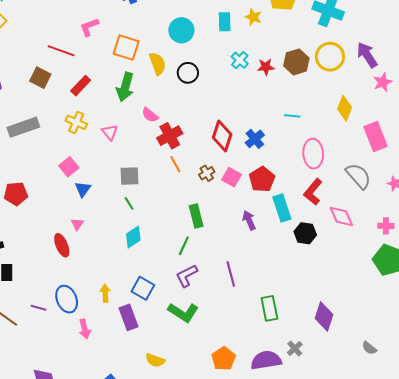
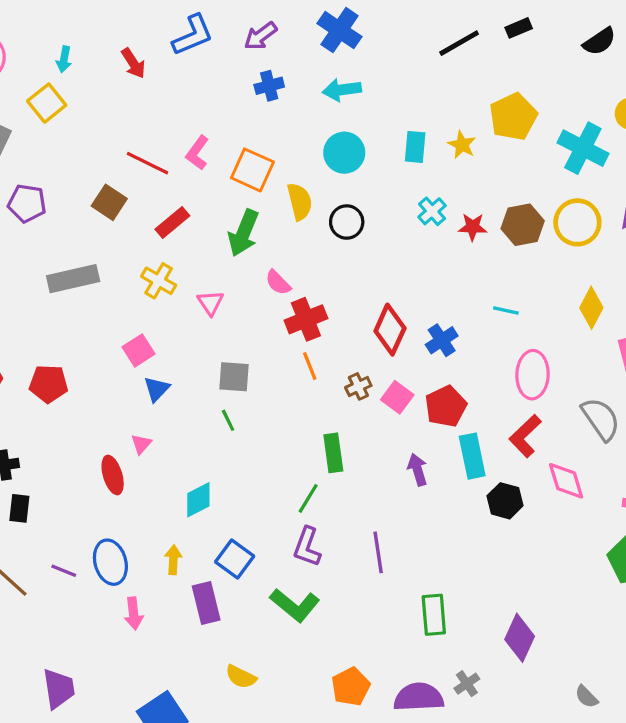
pink L-shape: (89, 27) -> (197, 153), moved, turned -40
cyan diamond: (133, 237) -> (198, 500), moved
purple L-shape: (187, 276) -> (307, 547), turned -50

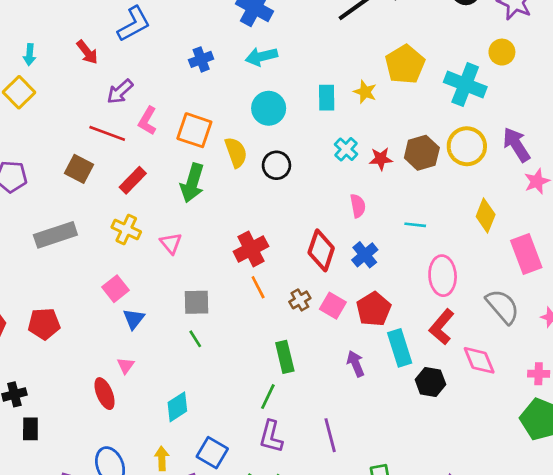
purple arrow: (261, 36) -> (120, 92), moved
pink semicircle: (278, 283) -> (358, 206), moved, turned -140

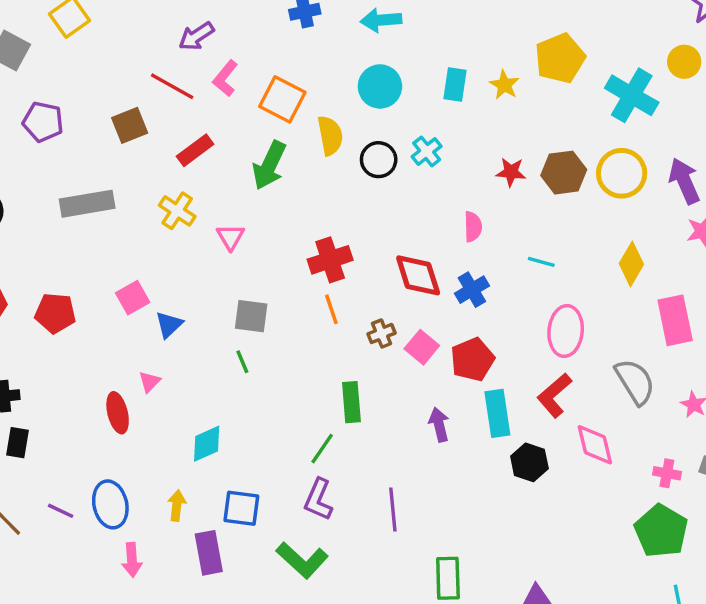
cyan cross: (346, 149) -> (427, 151), moved
brown square: (79, 169) -> (130, 125), turned 32
red diamond: (321, 250) -> (418, 275), turned -45
pink square: (115, 289) -> (133, 298), moved
blue square: (212, 453) -> (241, 508), turned -32

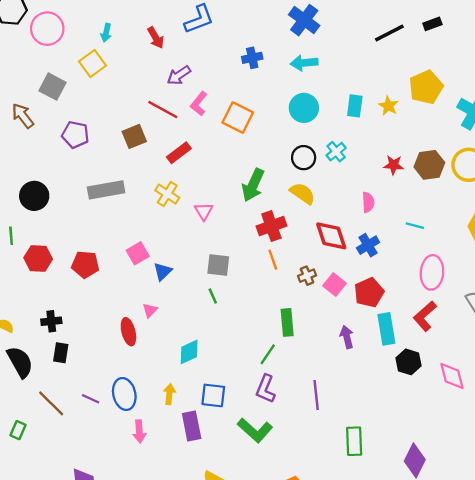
yellow semicircle: (330, 135) -> (303, 193), moved, turned -44
green arrow: (269, 165) -> (253, 185), moved
pink diamond: (595, 445) -> (452, 376), moved

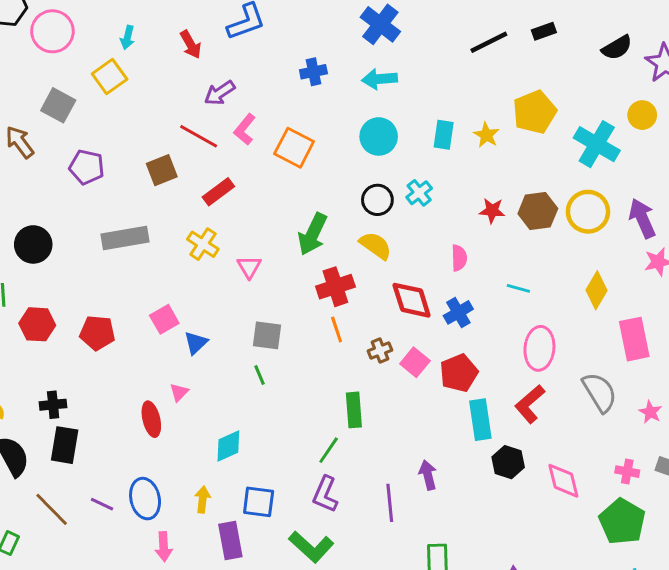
purple arrow: (347, 337) -> (428, 475), moved
black rectangle: (61, 353) -> (65, 445), size x1.4

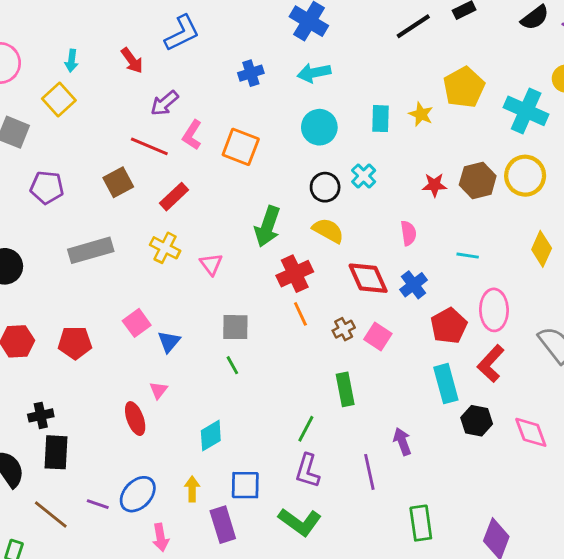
red pentagon: (459, 373) -> (449, 326), moved
green rectangle: (354, 410) -> (345, 389), moved
blue ellipse: (145, 499) -> (138, 494), turned 63

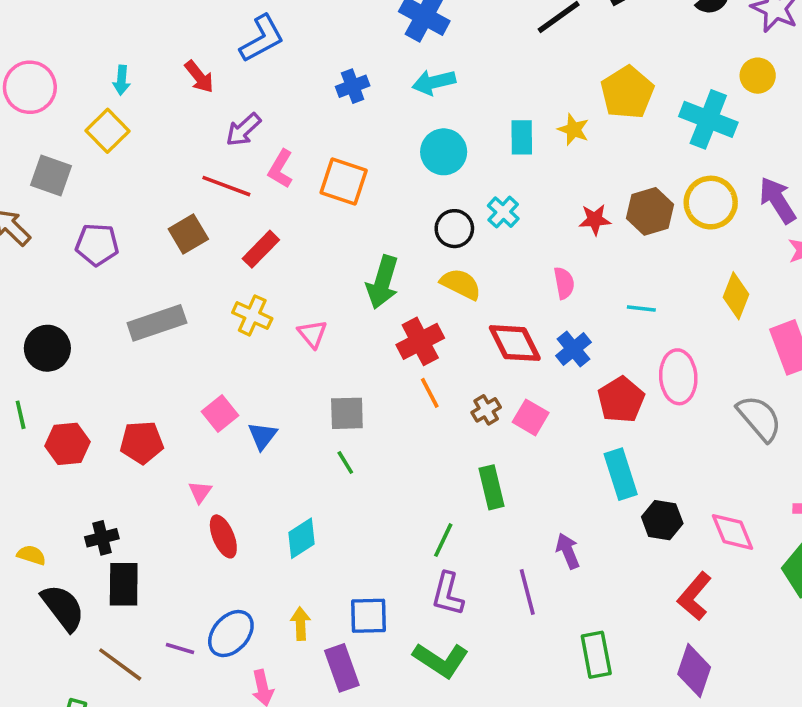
red L-shape: (491, 364) -> (695, 596), moved
pink triangle: (158, 390) -> (200, 492), moved
cyan diamond: (211, 436) -> (302, 538), moved

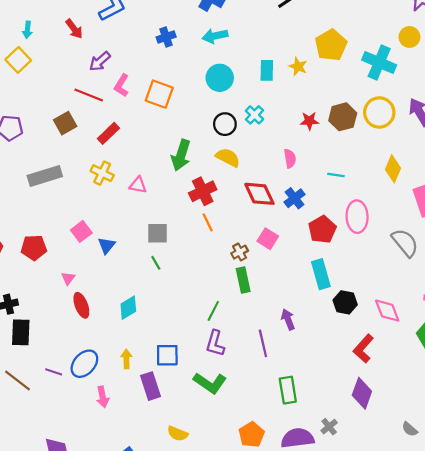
pink triangle: (312, 334) -> (138, 185), turned -42
brown cross: (486, 410) -> (240, 252), moved
green rectangle: (596, 655) -> (288, 390), moved

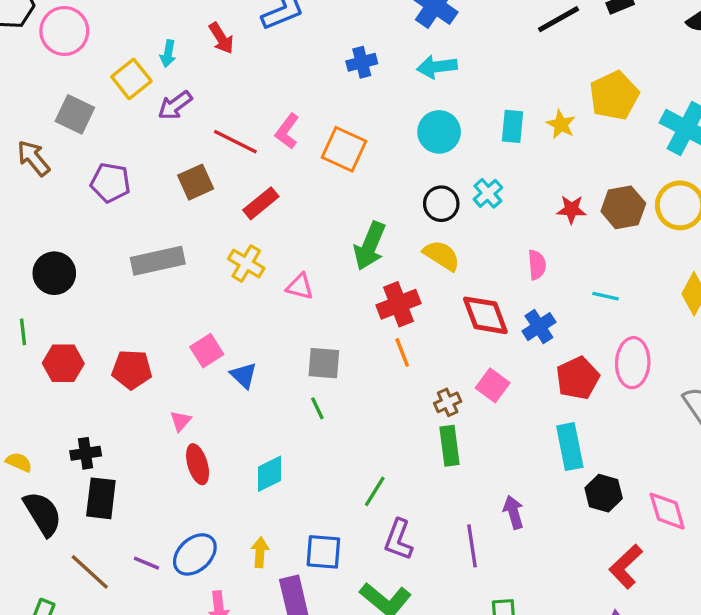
cyan arrow: (27, 30) -> (168, 54), moved
purple arrow: (100, 61) -> (175, 105), moved
blue triangle: (106, 245) -> (244, 375), turned -30
green line: (213, 311) -> (375, 491), moved

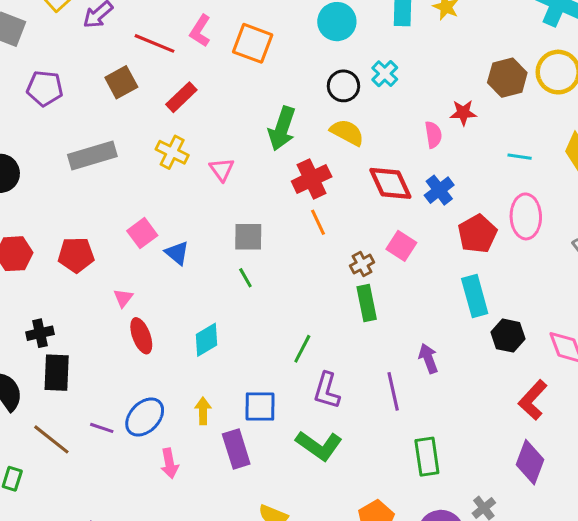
red star: (572, 209) -> (463, 113), moved
pink triangle: (300, 287) -> (222, 169), turned 44
cyan line: (606, 296) -> (520, 157), moved

